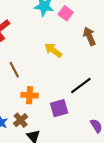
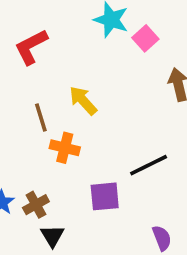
yellow arrow: (53, 50) -> (83, 101), moved
orange cross: (30, 95) -> (65, 148), moved

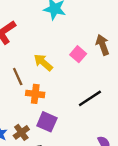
pink square: (145, 38) -> (78, 54), moved
purple square: (105, 196) -> (47, 122), moved, turned 36

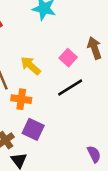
black line: (90, 98) -> (70, 88), moved

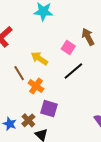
orange cross: (21, 99) -> (36, 86), turned 35

